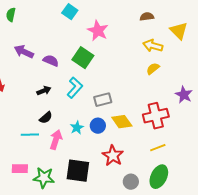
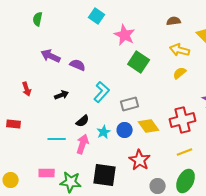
green square: (83, 58) -> (139, 62), moved
black arrow: (44, 91) -> (62, 95), moved
black semicircle: (46, 118) -> (83, 121), moved

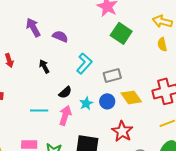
purple arrow: (51, 56) -> (33, 27), turned 36
yellow semicircle: (180, 73) -> (162, 44), turned -64
black arrow: (62, 95) -> (44, 66), turned -96

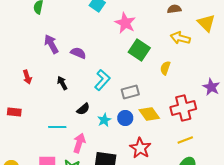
yellow semicircle: (162, 44) -> (165, 68), moved, turned 32
pink arrow: (65, 115) -> (79, 143), moved

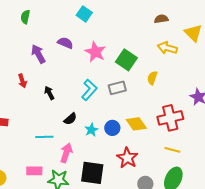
pink star: (125, 23) -> (95, 52), moved
purple semicircle: (78, 53) -> (65, 43), moved
red arrow: (27, 77) -> (22, 81), moved
gray rectangle: (130, 92) -> (117, 88), moved
yellow line: (185, 140) -> (172, 150), turned 35

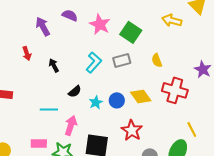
yellow semicircle: (152, 78) -> (157, 60), moved, turned -40
red cross: (170, 118) -> (175, 90), turned 30
yellow line: (172, 150) -> (192, 129), moved, turned 49

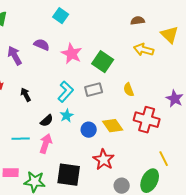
cyan star: (96, 102) -> (67, 116), moved
pink arrow: (71, 125) -> (46, 144), moved

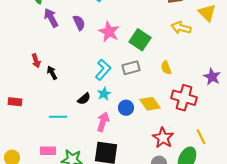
purple semicircle: (42, 45) -> (79, 23), turned 42
purple arrow: (15, 56) -> (51, 18), moved
black arrow: (26, 95) -> (52, 73), moved
pink arrow: (46, 144) -> (103, 122), moved
red star: (104, 160) -> (163, 138), moved

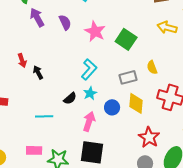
gray rectangle: (131, 68) -> (128, 77), moved
yellow diamond: (150, 104) -> (136, 103), turned 40

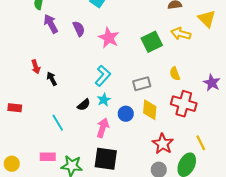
green square: (126, 39) -> (152, 42), moved, turned 30
yellow semicircle: (152, 67) -> (175, 74), moved
cyan line: (44, 116) -> (58, 123), turned 60

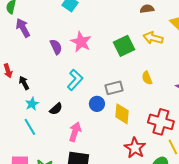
purple semicircle: (79, 29) -> (56, 47), moved
cyan star: (104, 100) -> (32, 104), moved
red cross: (184, 104) -> (161, 122), moved
blue circle: (126, 114) -> (97, 104), moved

